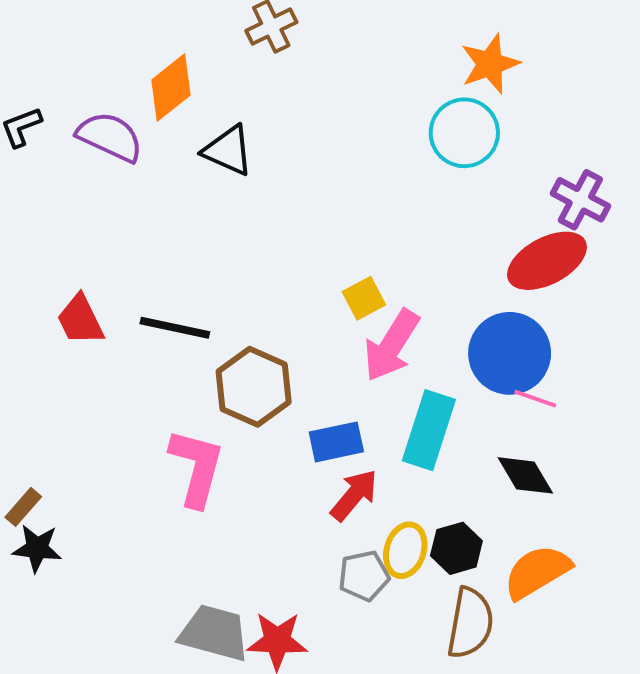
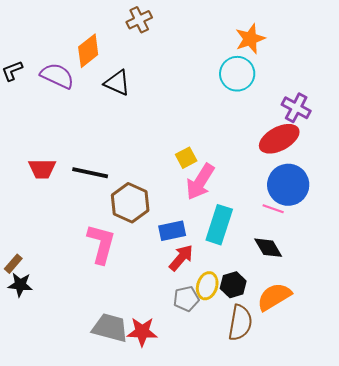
red trapezoid: (80, 320) -> (42, 169), turned -64
blue circle: (510, 353) -> (288, 185), moved

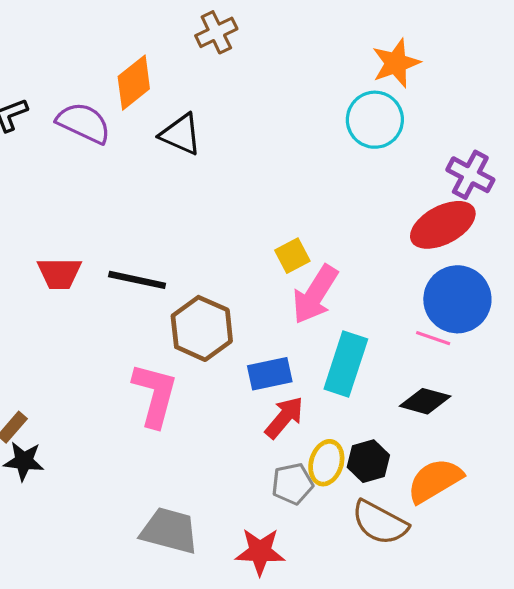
black diamond: (268, 248) -> (425, 401), turned -44
brown semicircle: (240, 323) -> (380, 523), turned 108
red star: (142, 332) -> (260, 552), moved

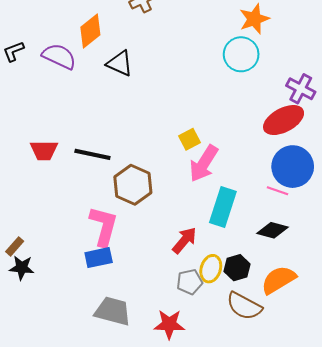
blue rectangle: (270, 374) -> (99, 258), moved

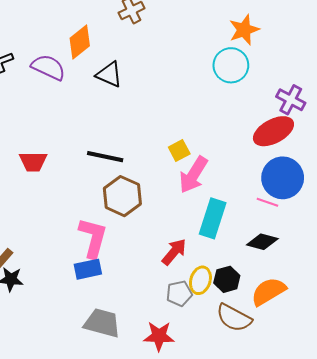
black line: (92, 154) -> (105, 157), moved

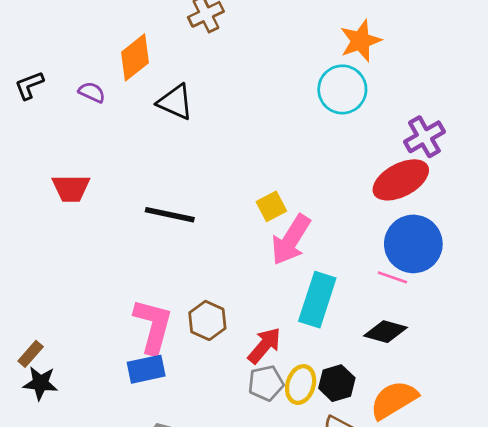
purple semicircle: (48, 67) -> (92, 92), size x0.6
purple cross: (291, 100) -> (424, 137), turned 32
red trapezoid: (33, 162) -> (71, 188), moved
brown hexagon: (122, 196) -> (207, 320), moved, size x0.7
gray pentagon: (179, 293) -> (266, 383), moved

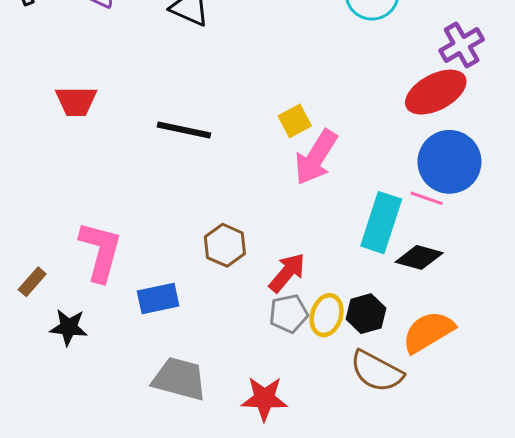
cyan rectangle: (317, 300) -> (381, 223), moved
pink L-shape: (153, 326) -> (100, 251), moved
black star: (40, 383) -> (69, 327), moved

